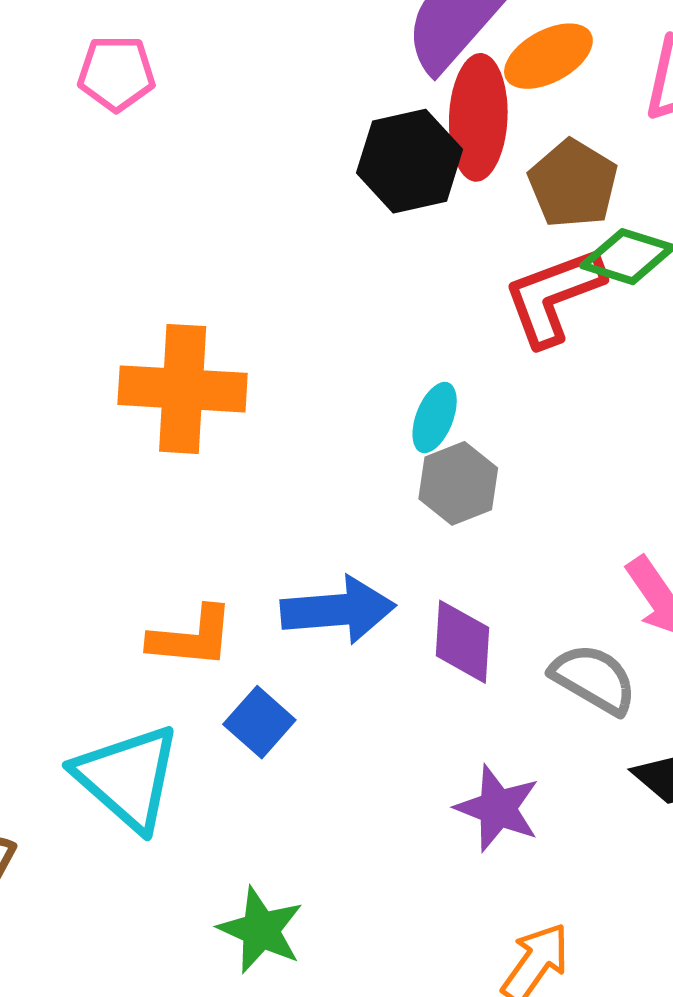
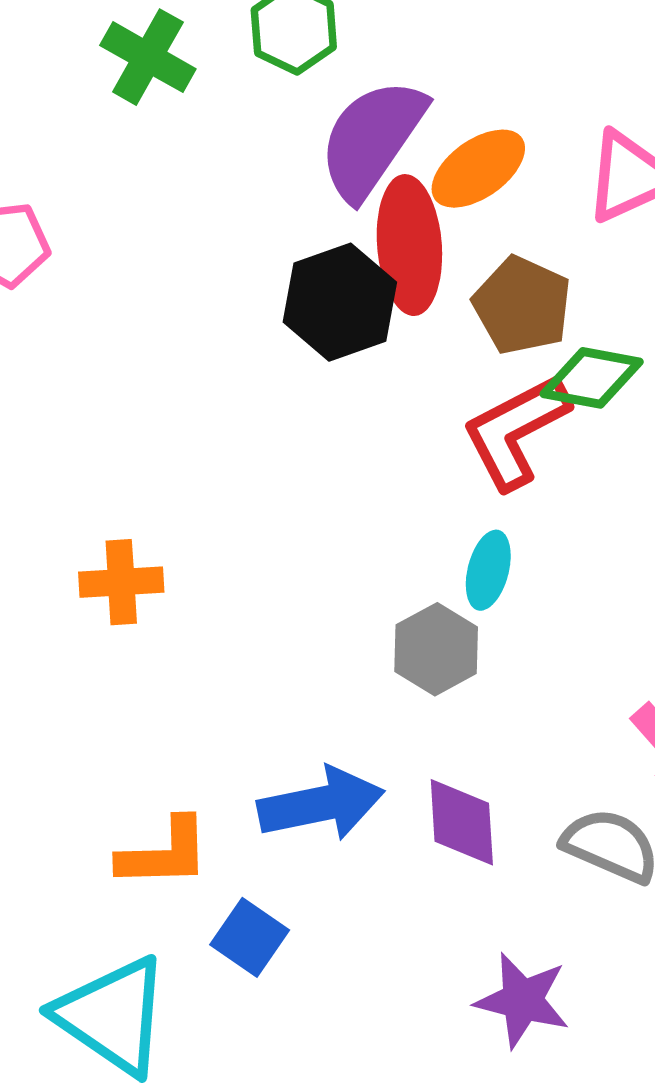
orange cross: (183, 389) -> (121, 582), size x0.6
cyan ellipse: (435, 418) -> (488, 570), moved

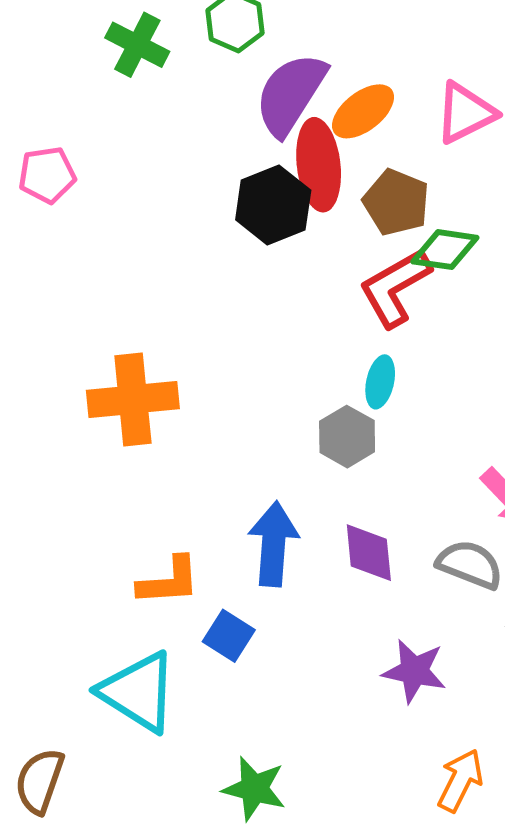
orange cross: (121, 582) -> (133, 399), size x1.6
blue arrow: (321, 804) -> (273, 544), turned -72

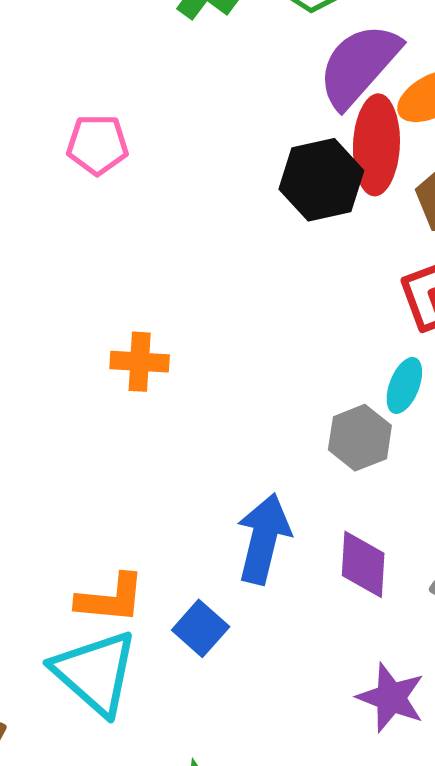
pink pentagon: (47, 175) -> (97, 145), moved
orange cross: (133, 399) -> (140, 362), size x0.6
orange L-shape: (169, 581) -> (111, 599), moved

